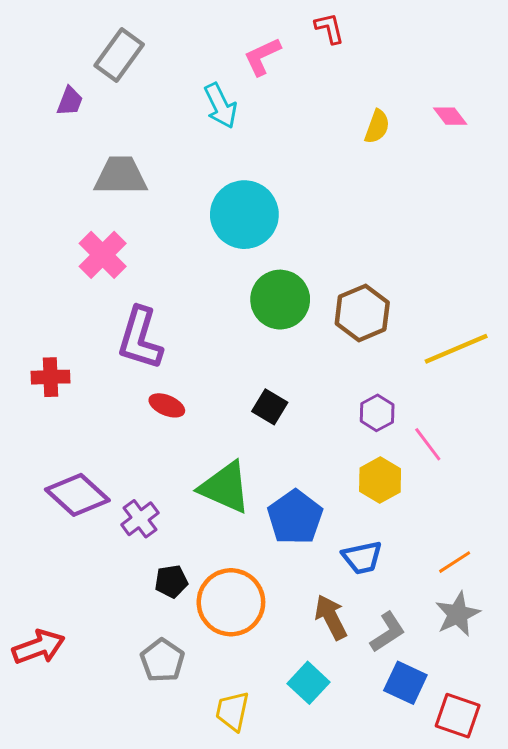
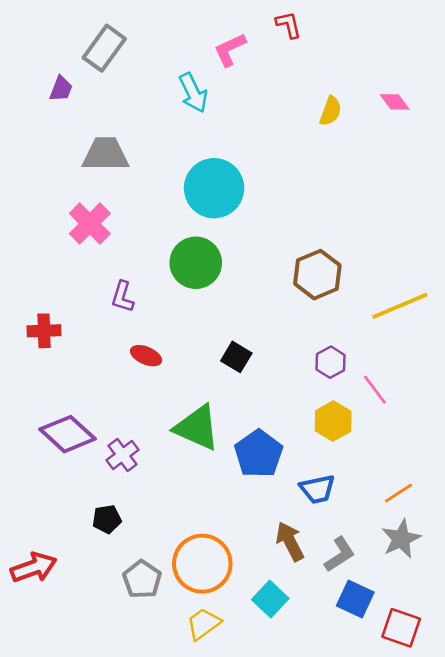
green circle: (280, 300) -> (196, 263), moved
purple L-shape: (140, 338) -> (122, 297), size x0.6
black pentagon: (171, 581) -> (107, 519), moved
orange circle: (231, 602) -> (202, 564), moved
yellow trapezoid: (232, 711) -> (204, 624), turned 42

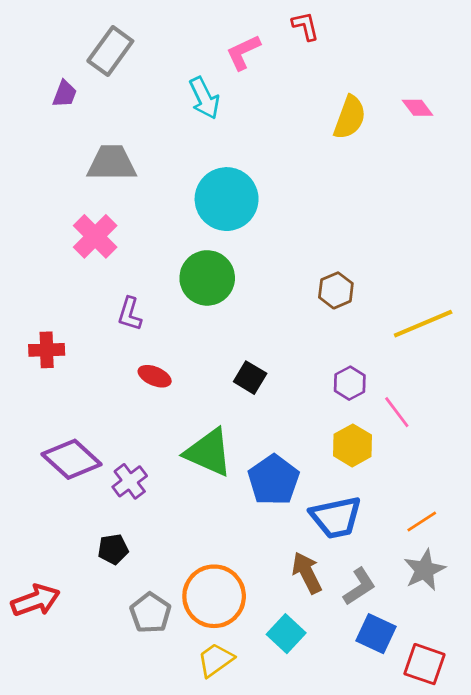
yellow semicircle: (330, 111) -> (350, 117), size x1.4
brown hexagon: (317, 275) -> (336, 290), size x0.7
blue trapezoid: (317, 489) -> (336, 517), size x1.4

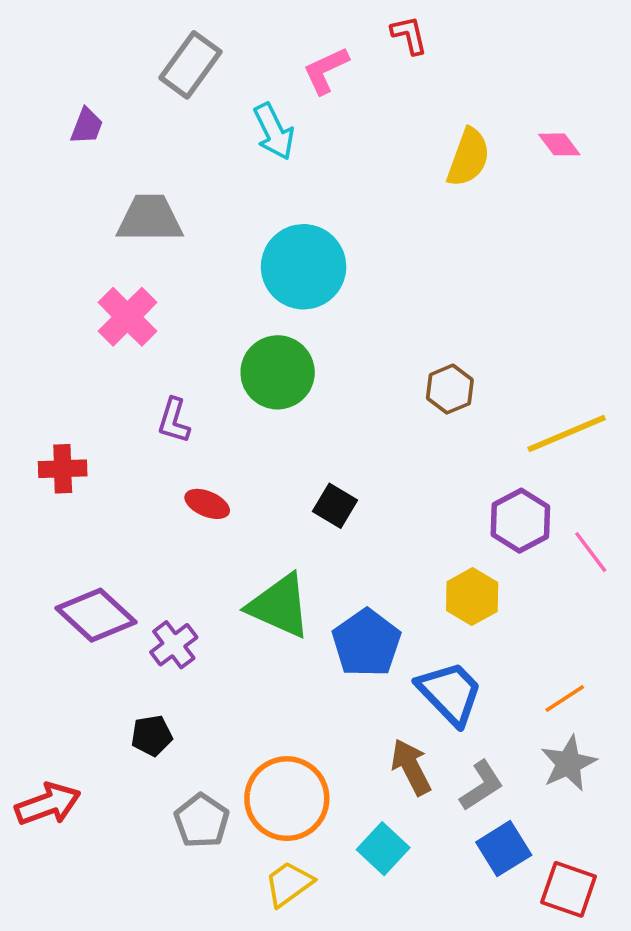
gray rectangle: (110, 51) -> (190, 65), moved
purple hexagon: (350, 383) -> (520, 521), moved, size x1.4
pink line: (397, 412) -> (591, 552), moved
blue trapezoid: (336, 517) -> (450, 693), turned -122
blue square: (376, 634) -> (504, 849), turned 33

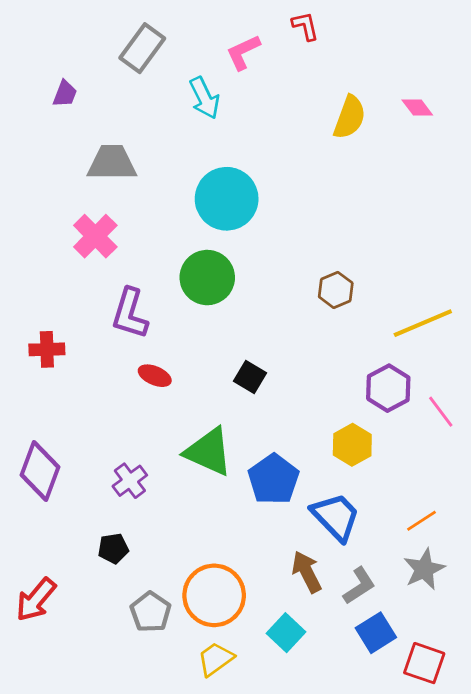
purple L-shape: (174, 421) -> (130, 313), size x1.5
purple diamond: (96, 615) -> (40, 471), moved, turned 68
red arrow: (48, 804) -> (36, 600), turned 150

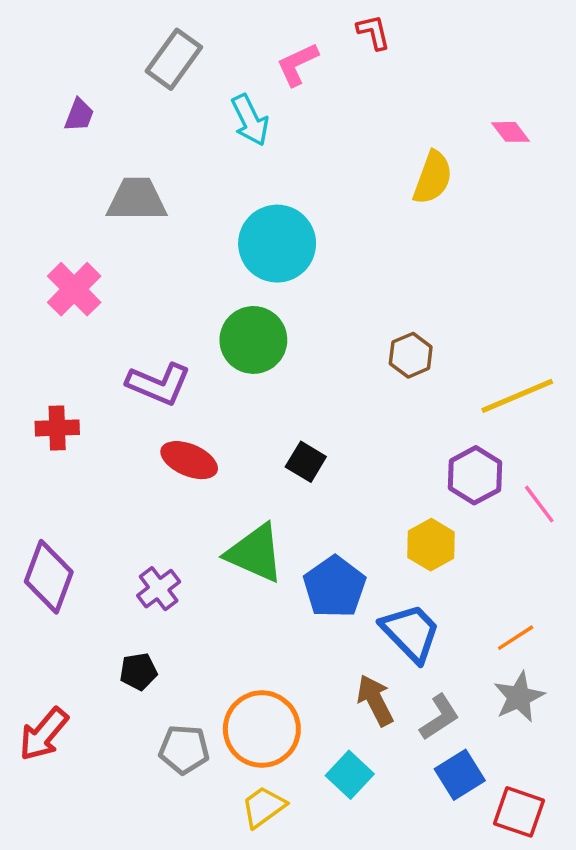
yellow semicircle: (350, 117) -> (433, 178), moved
pink cross: (95, 236) -> (74, 289), moved
purple L-shape: (130, 313) -> (159, 384), turned -84
red ellipse: (155, 376) -> (189, 460), size x1.4
gray pentagon: (151, 612) -> (184, 749), turned -30

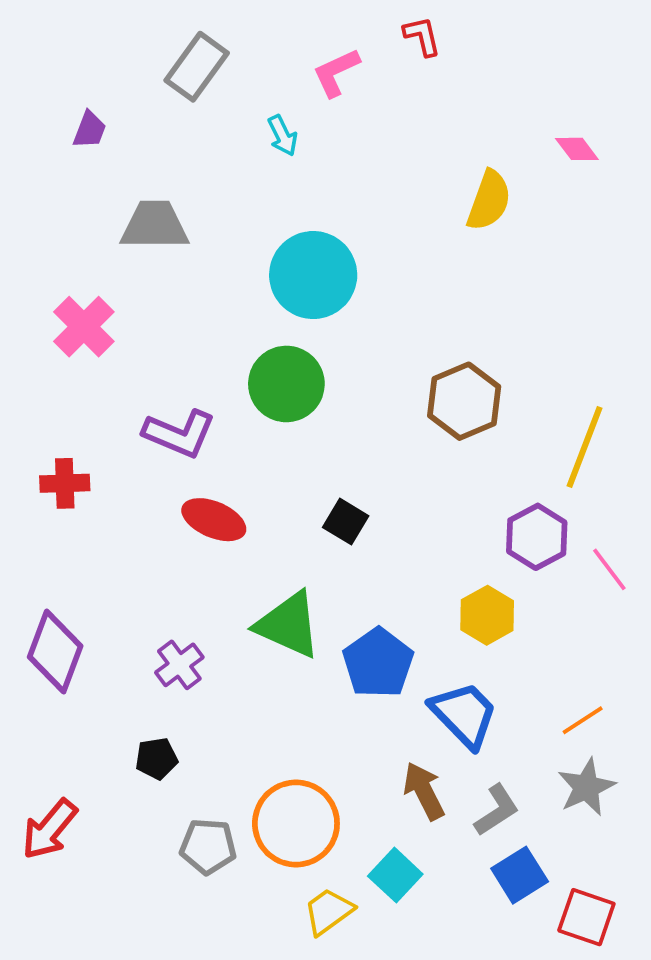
cyan arrow: (250, 120) -> (283, 136), size x0.7
brown hexagon: (411, 355) -> (464, 401), size x1.5
yellow line: (517, 396) -> (585, 447), turned -46
yellow trapezoid: (264, 807) -> (328, 911), moved

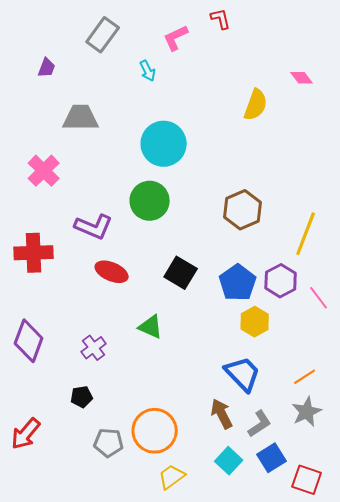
red cross: (65, 483) -> (34, 253), size x1.5
black square: (346, 522) -> (181, 273), size x1.4
green triangle: (288, 625) -> (151, 327), size x0.7
blue pentagon: (378, 663) -> (238, 283), moved
cyan square: (395, 875) -> (229, 461), moved

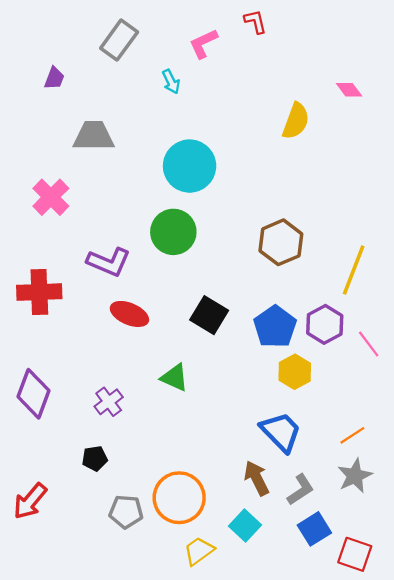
cyan square: (229, 461) -> (245, 525), moved

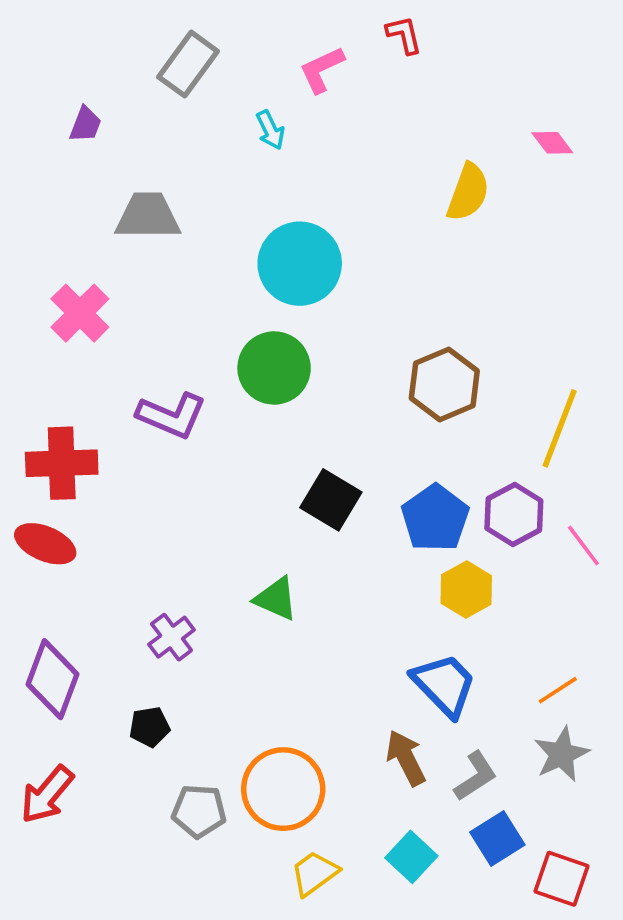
red ellipse: (129, 314) -> (45, 544), moved
purple diamond: (34, 394) -> (53, 679), moved
cyan square: (245, 525) -> (411, 857), moved

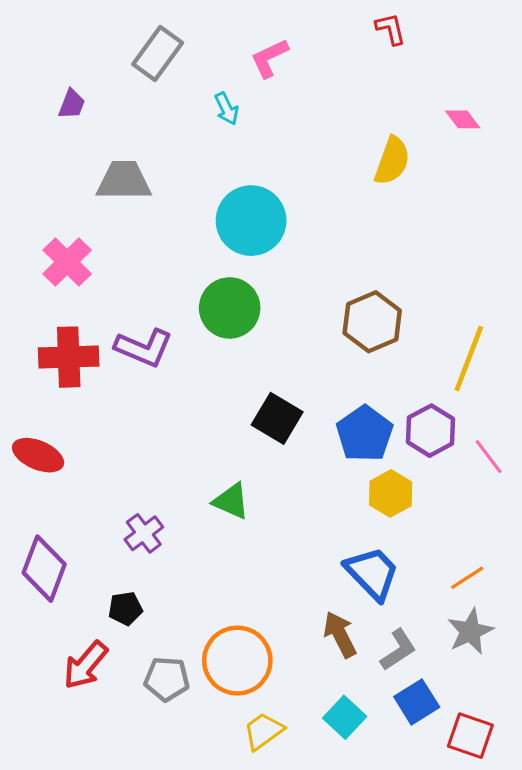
red L-shape: (404, 35) -> (391, 29), moved
red cross: (62, 463) -> (69, 357), moved
red arrow: (47, 795) -> (86, 665), moved

